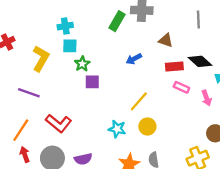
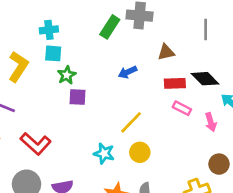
brown triangle: (166, 40) -> (166, 52), turned -35

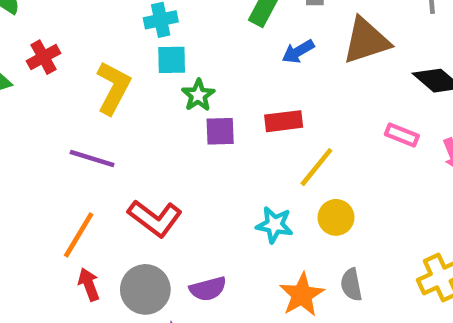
brown triangle: (166, 52) -> (366, 41), size x1.6
blue arrow: (128, 72) -> (298, 52), moved
red rectangle: (175, 83) -> (284, 121), moved

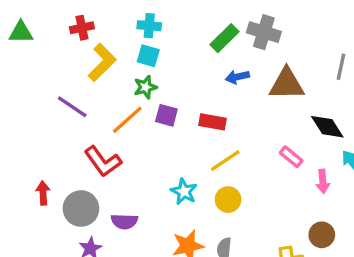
red cross: (43, 57) -> (82, 28), moved
green star: (198, 95) -> (145, 87), moved
orange line: (79, 235) -> (127, 120), moved

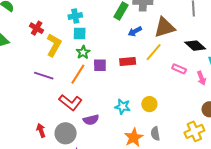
red cross: (82, 28) -> (37, 28), turned -32
yellow line: (225, 161) -> (154, 52), moved
purple semicircle: (124, 221) -> (91, 120), moved

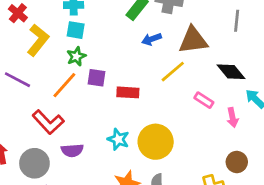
red rectangle: (128, 62) -> (128, 92), moved
yellow circle: (149, 104) -> (156, 142), size x1.6

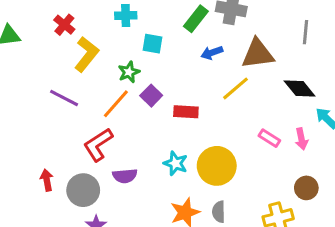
cyan square: (76, 30) -> (152, 44), moved
purple square: (96, 78) -> (151, 96), turned 36
pink rectangle: (204, 100) -> (269, 138), moved
red L-shape: (48, 122) -> (98, 145), turned 100

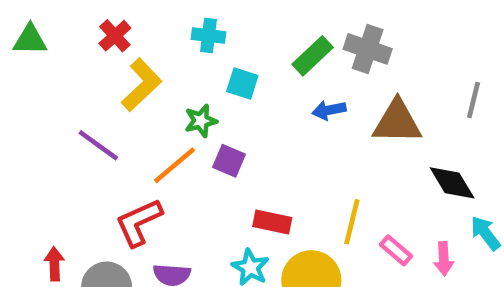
yellow line: (235, 88) -> (352, 222), moved, turned -44
purple square: (151, 96) -> (229, 161), turned -30
red rectangle: (186, 112) -> (272, 222), moved

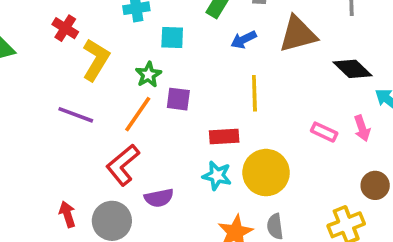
yellow line: (352, 222) -> (254, 93), moved

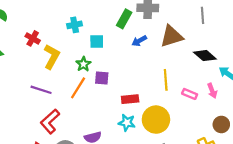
yellow line: (254, 93) -> (166, 80), moved
red L-shape: (123, 165) -> (50, 121), moved

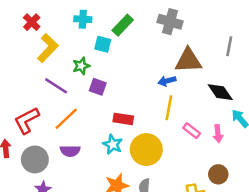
green rectangle: (124, 19) -> (123, 25), moved
blue arrow: (139, 41) -> (167, 81), moved
orange line: (78, 88) -> (66, 119), moved
purple line: (41, 90) -> (56, 86), moved

